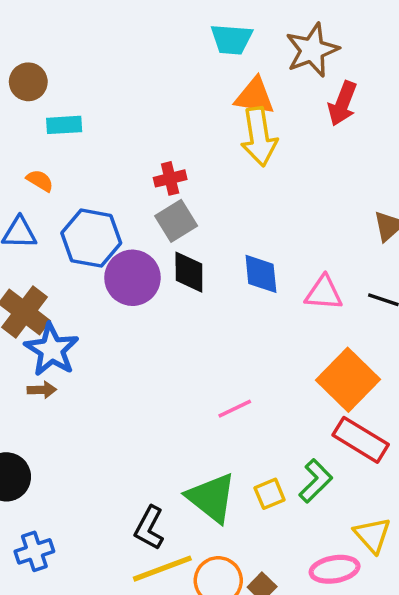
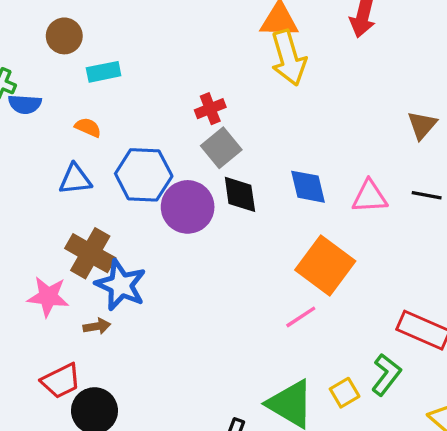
orange square: (348, 380) -> (325, 265), moved
brown arrow: (42, 390) -> (97, 326), moved

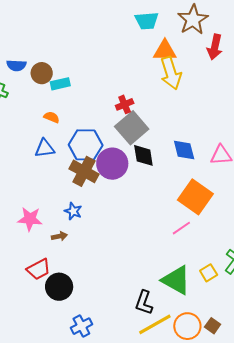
brown circle: (64, 36) -> (42, 73), moved
blue semicircle: (25, 104) -> (16, 65), moved
gray square: (221, 148) -> (132, 128), size x1.4
brown cross: (90, 253) -> (84, 171), moved
blue star: (121, 285) -> (73, 211), size x0.6

